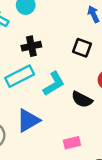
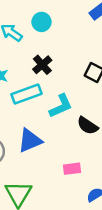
black cross: (31, 46) -> (42, 65), turned -36

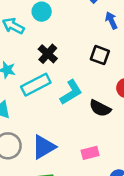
blue triangle: (30, 141) -> (44, 147), moved

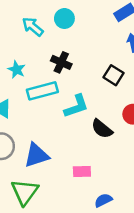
black cross: (48, 54) -> (61, 62), turned -30

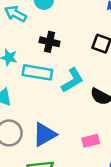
cyan rectangle: (42, 91) -> (37, 72), turned 36

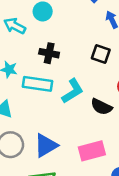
pink rectangle: (91, 141) -> (92, 151), size x1.5

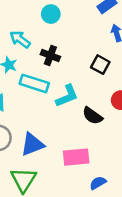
cyan arrow: (15, 26) -> (20, 39), moved

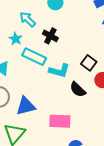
black square: (100, 65) -> (89, 63), moved
cyan L-shape: (67, 96) -> (59, 71), turned 30

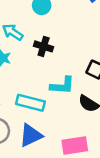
cyan rectangle: (34, 57) -> (30, 103), moved

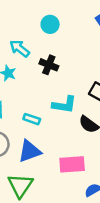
cyan rectangle: (30, 103) -> (32, 119), size x0.6

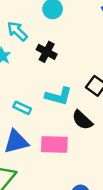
pink rectangle: (72, 164) -> (54, 144), moved

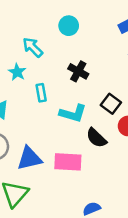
black cross: (47, 52) -> (78, 71), moved
cyan rectangle: (22, 108) -> (41, 93), moved, turned 54

